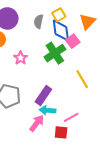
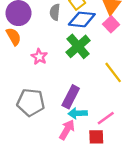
blue diamond: (61, 30) -> (82, 19), turned -70
pink square: (73, 41) -> (111, 24), moved

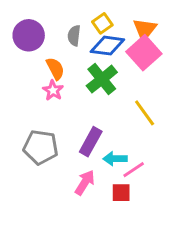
pink square: (111, 24) -> (144, 53), size x1.6
orange semicircle: (14, 37) -> (55, 69), moved
cyan arrow: (78, 113) -> (115, 159), moved

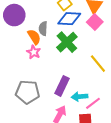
gray semicircle: (74, 36) -> (43, 28), moved
pink square: (144, 53) -> (95, 22), size x0.7

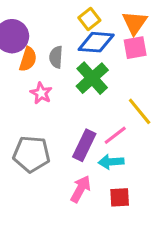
pink square: (95, 22) -> (135, 48), turned 35
orange semicircle: (34, 37) -> (28, 59), moved, turned 49
pink line: (93, 103) -> (115, 135), moved

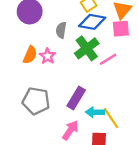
orange semicircle: (28, 59) -> (30, 55), moved
yellow line: (140, 111) -> (111, 118), moved
pink line: (115, 135) -> (108, 59), moved

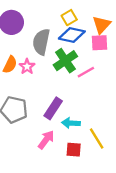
gray semicircle: (61, 30) -> (41, 42), size x1.6
yellow line: (111, 118) -> (97, 139), moved

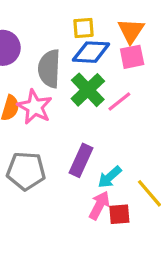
yellow square: (69, 18) -> (83, 28), turned 35
pink star: (27, 67) -> (35, 107), size x1.5
cyan arrow: (71, 123) -> (110, 177), turned -36
pink arrow: (46, 140) -> (99, 205), moved

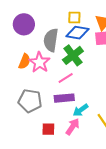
pink line: (119, 102) -> (66, 78), moved
purple rectangle: (81, 160) -> (64, 98), turned 54
red square: (119, 214) -> (48, 129), moved

